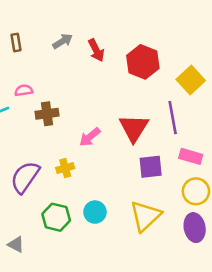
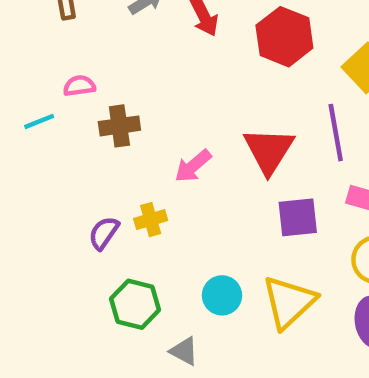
purple semicircle: (25, 177) -> (104, 233), moved, size x0.6
cyan circle: (95, 212) -> (222, 295), moved
gray triangle: (16, 244) -> (184, 351), moved

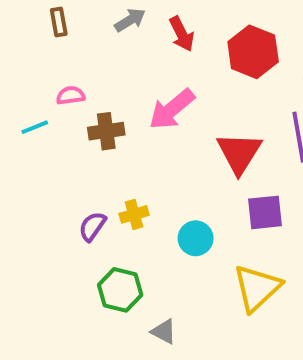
pink arrow: (193, 166) -> (172, 109), moved, size x1.4
cyan circle: (222, 295) -> (196, 238), moved

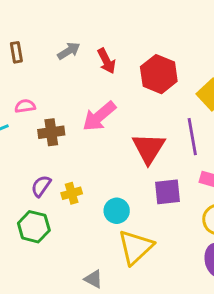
purple semicircle: (92, 226) -> (41, 186), moved
yellow triangle: (257, 288) -> (136, 247), moved
green hexagon: (120, 290) -> (34, 227), moved

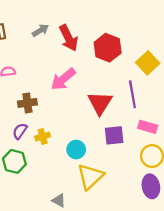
red arrow: (106, 61) -> (69, 38), size x1.4
brown cross: (51, 132) -> (27, 103), moved

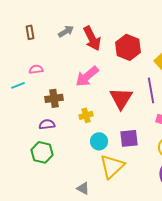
purple semicircle: (20, 131) -> (47, 124), turned 49
purple square: (114, 135) -> (129, 138), moved
yellow cross: (43, 137) -> (86, 115), moved

